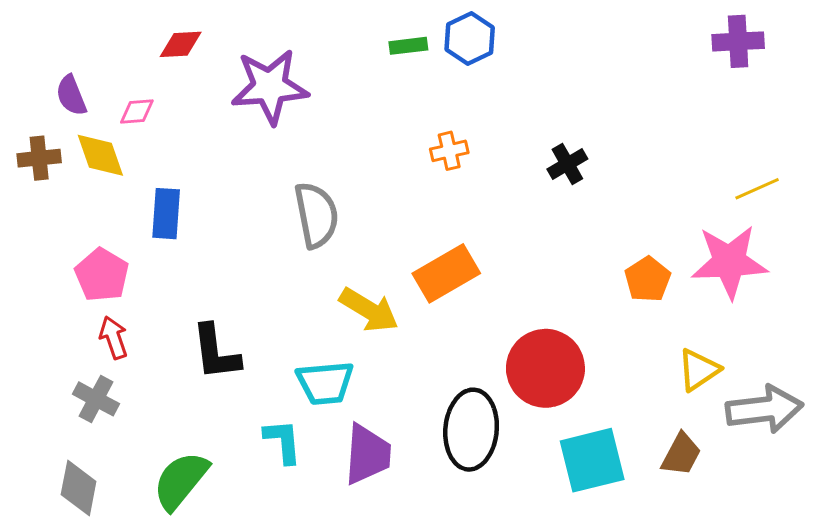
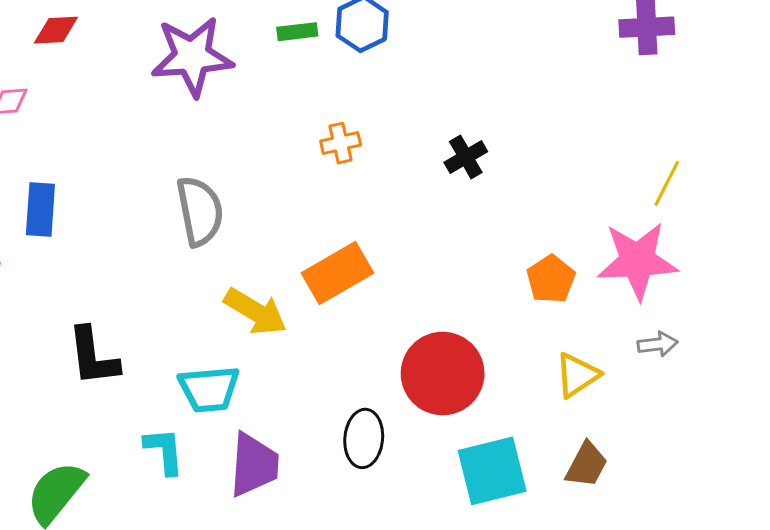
purple star: (270, 87) -> (192, 56), moved
yellow line: (757, 189) -> (667, 183), turned -39
yellow triangle: (699, 370) -> (577, 375), moved
gray arrow: (764, 409) -> (658, 344), moved, size x0.5
black ellipse: (471, 430) -> (364, 438), size x0.7

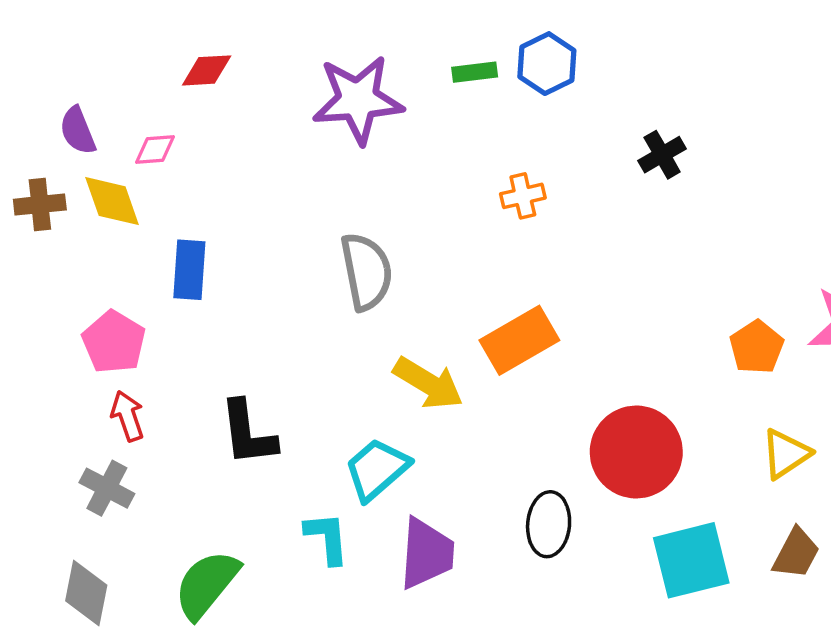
black cross: (466, 157) -> (662, 155), moved
cyan trapezoid: (209, 389) -> (377, 469), turned 144

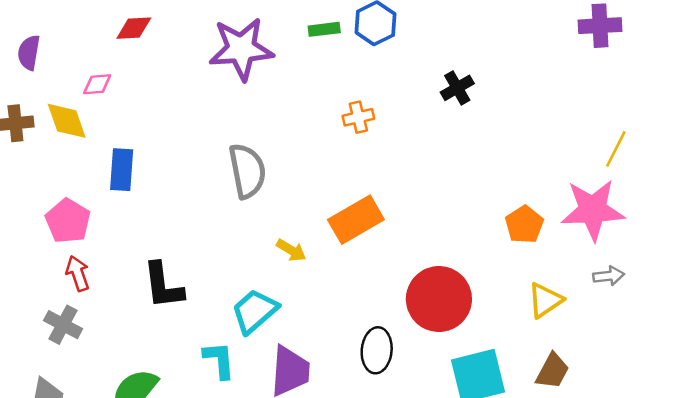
purple semicircle: (78, 131) -> (29, 53), moved, turned 32
yellow arrow: (428, 383) -> (291, 250), size x0.6

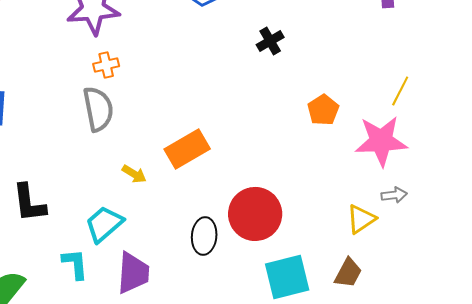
orange cross: (358, 117) -> (106, 65), moved
orange pentagon: (524, 225) -> (323, 110), moved
yellow triangle: (545, 300) -> (361, 219), moved
black ellipse: (377, 350) -> (204, 236), moved

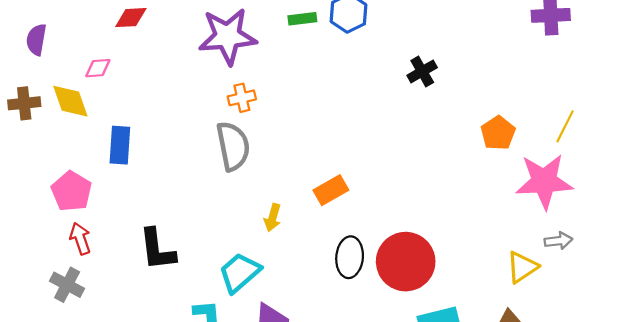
orange pentagon: (323, 110) -> (498, 133), moved
orange rectangle: (187, 149) -> (331, 190), size x0.7
yellow arrow: (134, 174) -> (273, 218), turned 75
black ellipse: (204, 236) -> (350, 257), moved

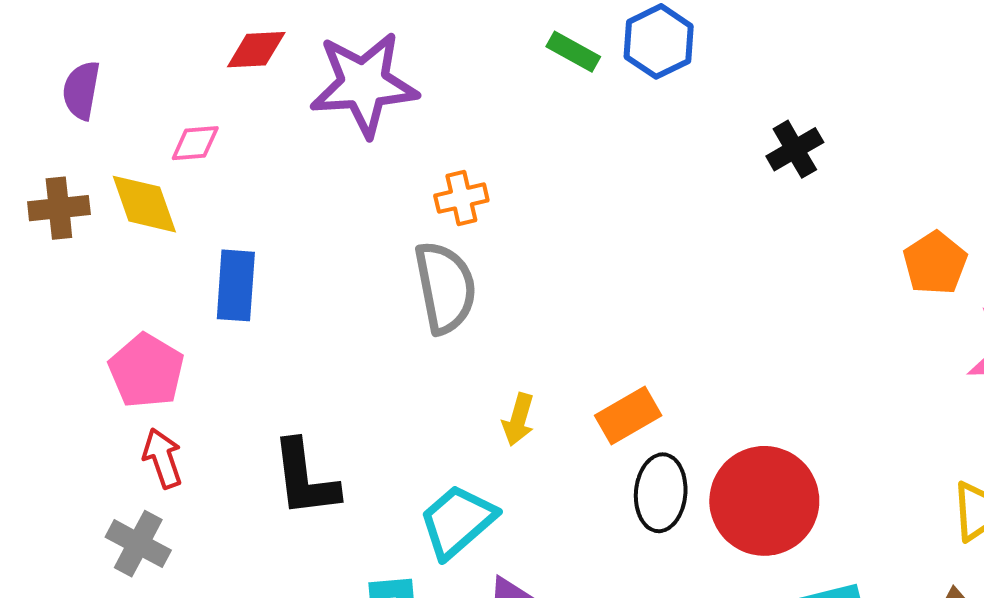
green rectangle: (302, 19) -> (573, 52), turned 36
purple star: (228, 36) -> (364, 84), moved
orange rectangle: (331, 190) -> (628, 416), moved

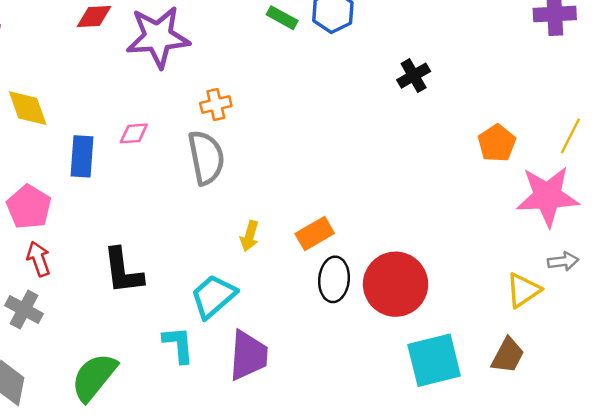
pink diamond: (195, 143) -> (134, 133), moved

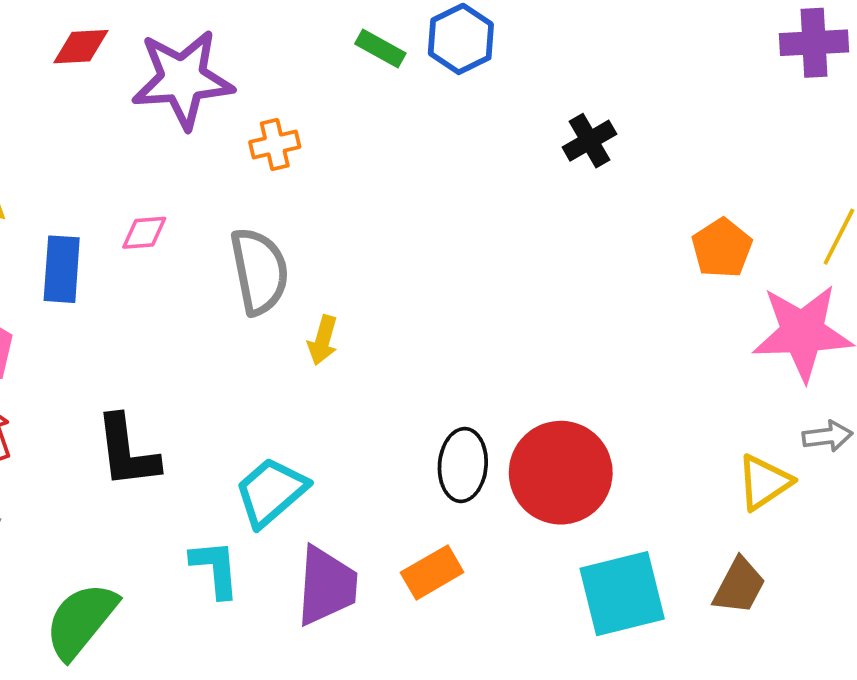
orange cross: (216, 105) -> (275, 144), moved
orange rectangle: (315, 234) -> (432, 572), moved
yellow arrow: (250, 236) -> (323, 340), moved

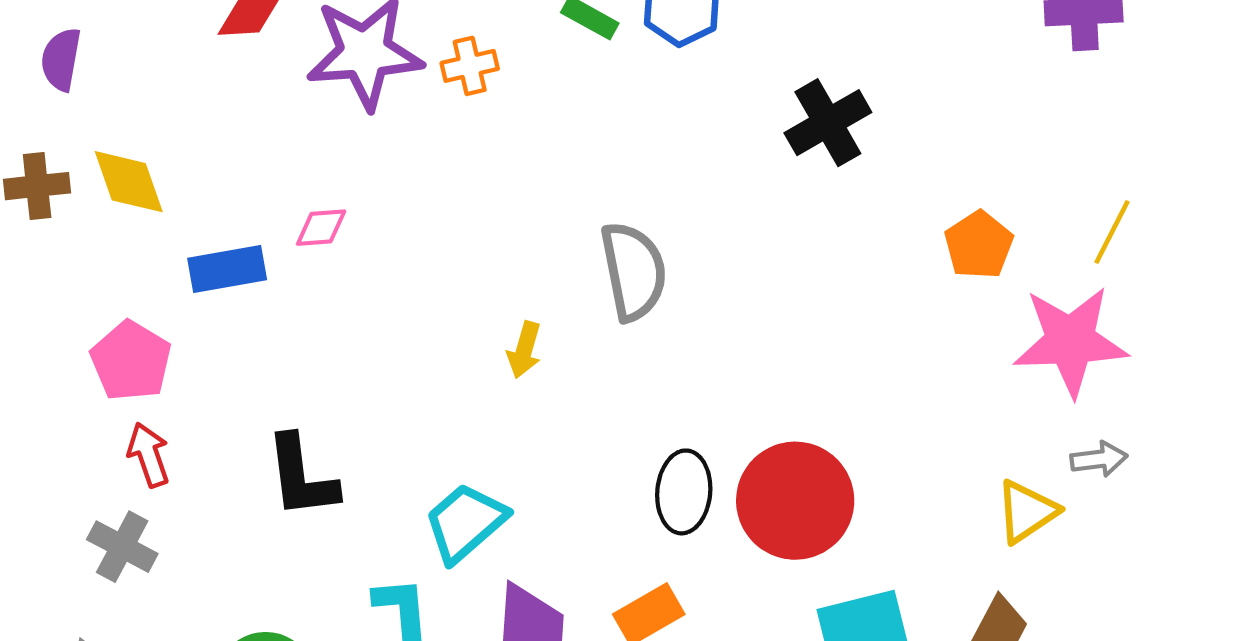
black cross: (589, 141) -> (828, 123), size x1.4
orange cross: (275, 144) -> (470, 66), moved
blue rectangle: (62, 269) -> (227, 269), turned 76
gray semicircle: (259, 271) -> (633, 271), moved

